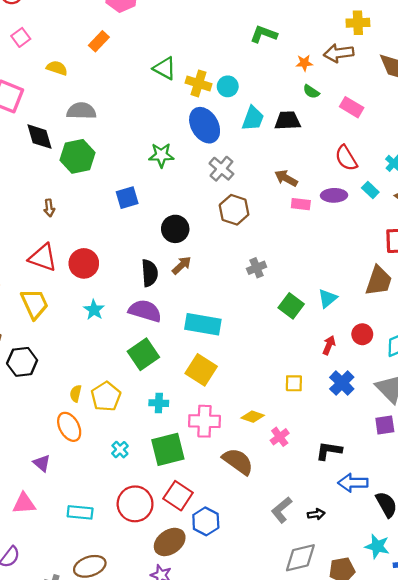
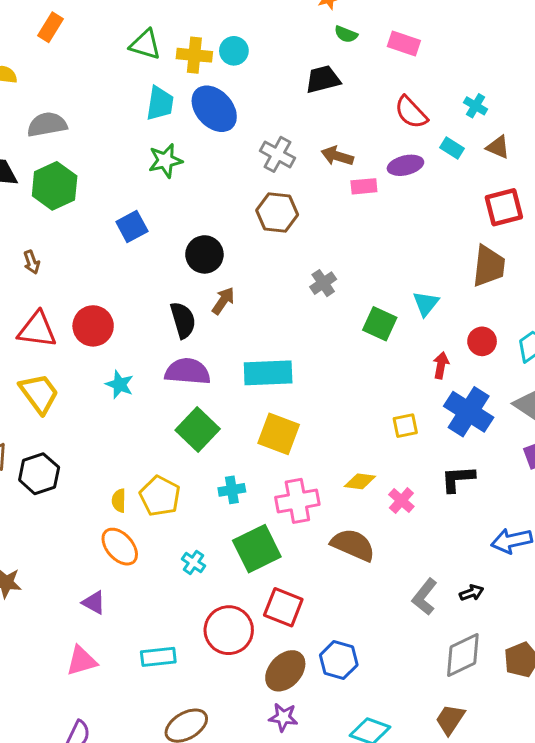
cyan trapezoid: (253, 118) -> (160, 103), moved
gray cross: (221, 169) -> (277, 154), moved
blue cross: (342, 383) -> (469, 412), size x1.4
black L-shape: (329, 451) -> (458, 479), moved
blue hexagon: (206, 521) -> (339, 660), moved

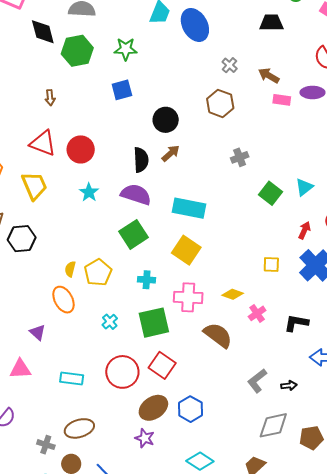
gray cross: (277, 154) -> (230, 65), size x0.7
green star: (165, 161) -> (126, 49), moved
black L-shape: (458, 479) -> (296, 323), moved

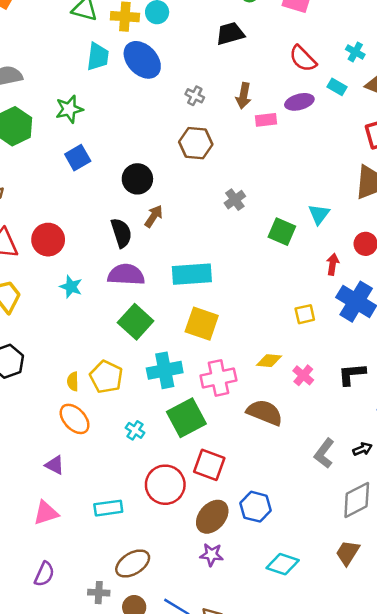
brown arrow: (269, 76) -> (244, 96), turned -95
cyan cross: (147, 280) -> (165, 370), size x1.6

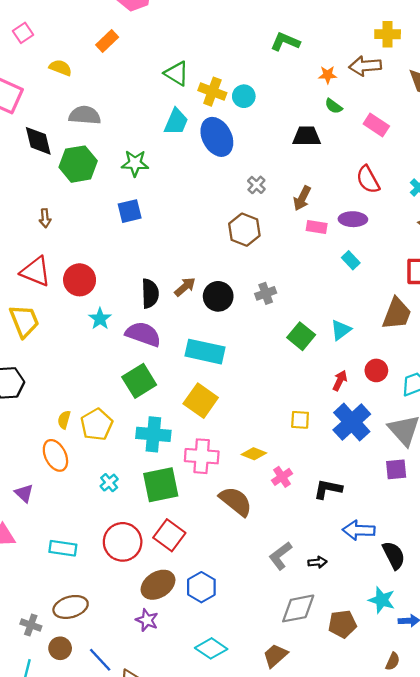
cyan rectangle: (337, 87) -> (351, 260), moved
black circle: (137, 179) -> (218, 296), moved
cyan star: (71, 287) -> (100, 319), moved

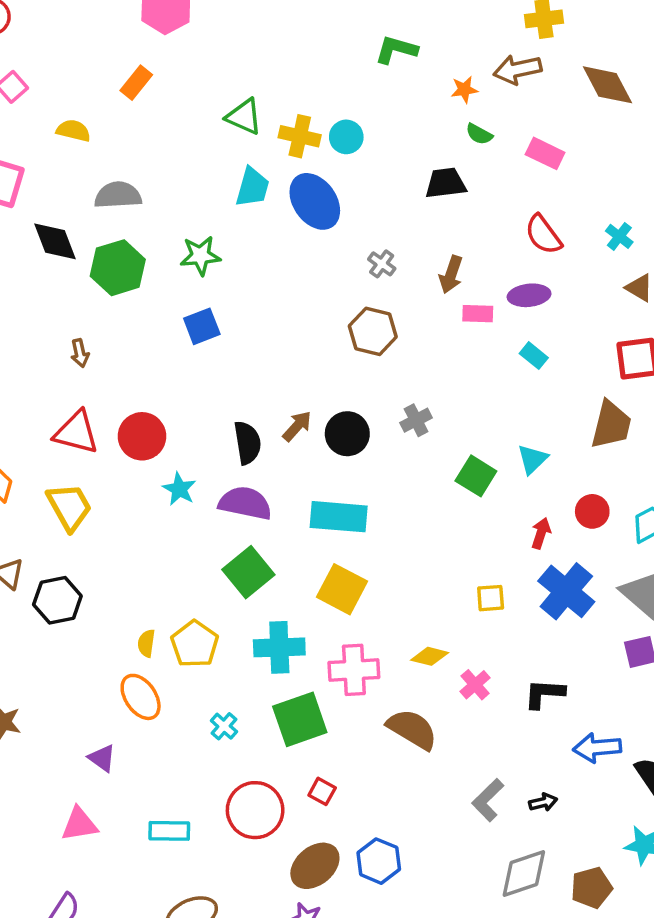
red square: (169, 535) -> (322, 791), size x0.6

